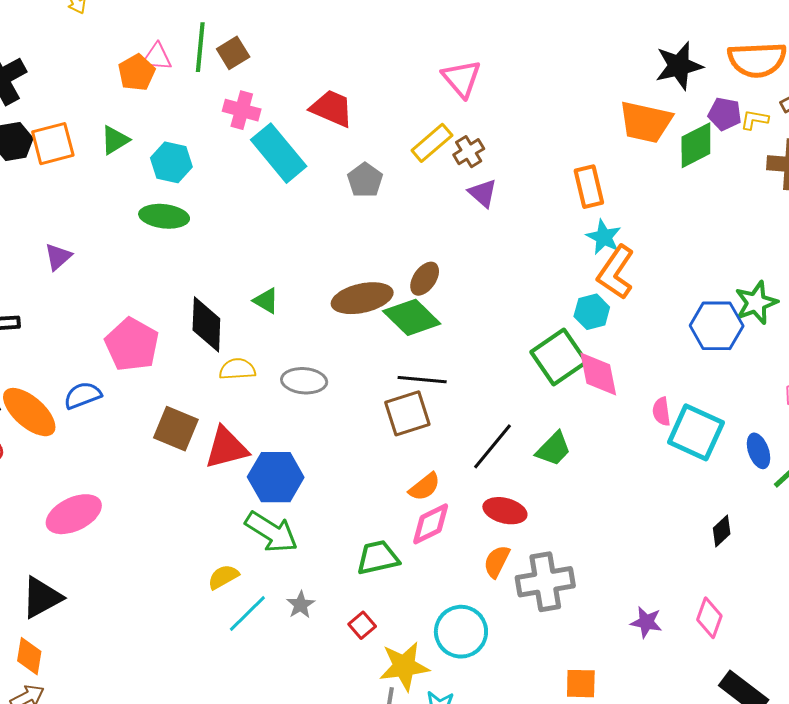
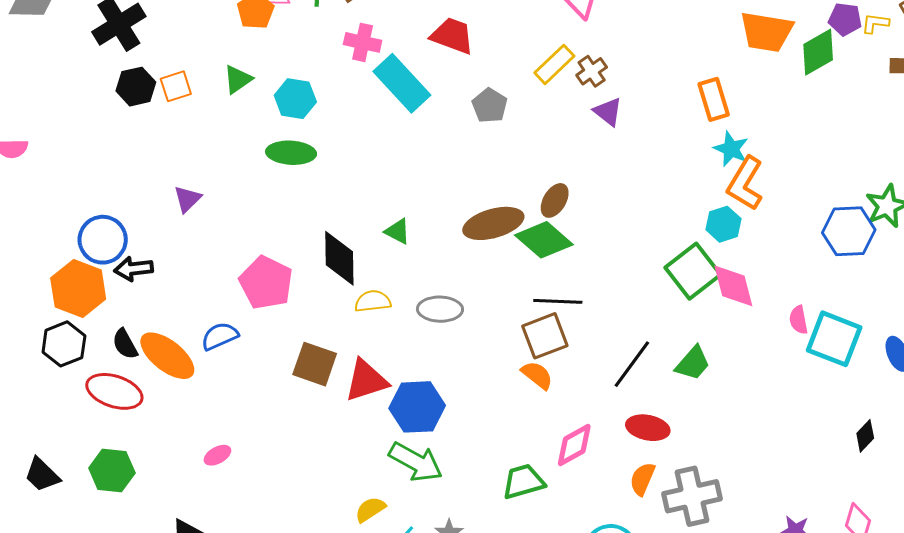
orange square: (53, 144) -> (176, 86), size x0.7
orange semicircle: (425, 487) -> (537, 375), moved, turned -100
pink ellipse: (74, 514) -> (217, 455), size x0.5

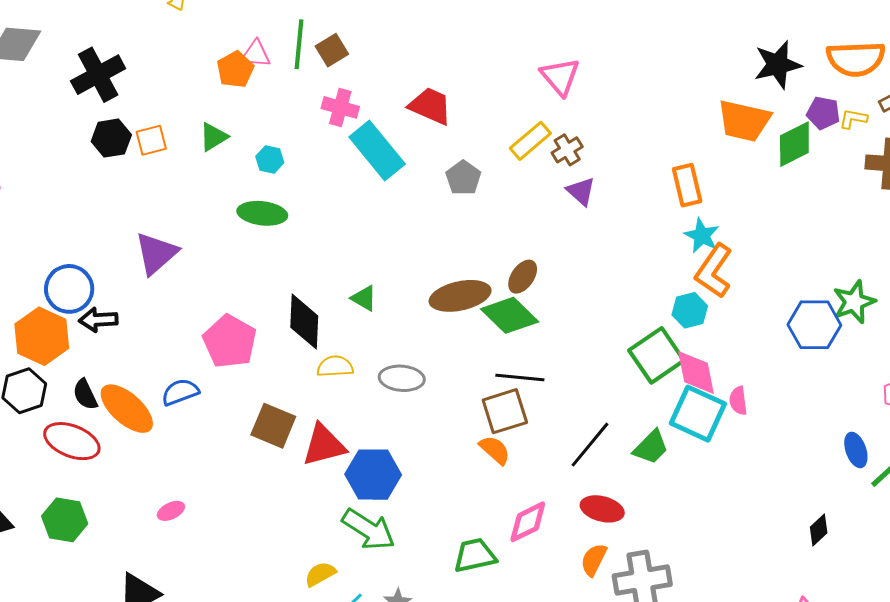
cyan hexagon: (295, 99) -> (270, 160), size x0.7
purple triangle: (187, 199) -> (156, 253), size x1.6
pink semicircle: (799, 320) -> (738, 401), moved
cyan square: (834, 339) -> (698, 414), moved

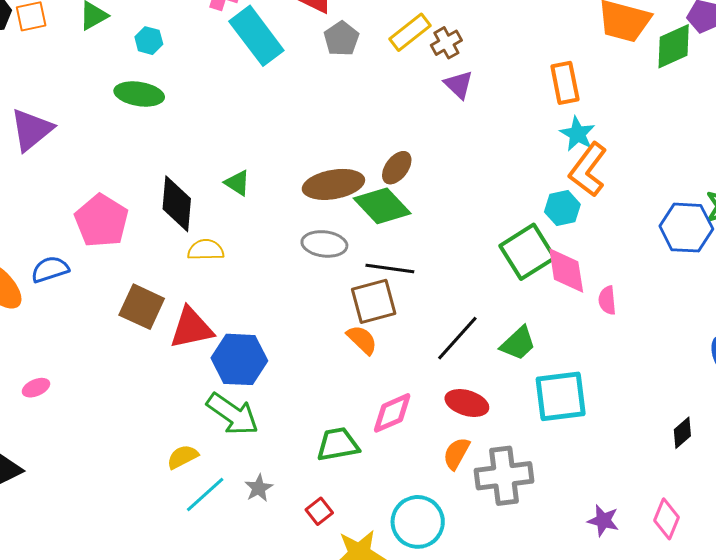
gray pentagon: (463, 178) -> (341, 39), moved
gray ellipse: (402, 378) -> (324, 244), moved
cyan square: (698, 414) -> (561, 396), moved, turned -34

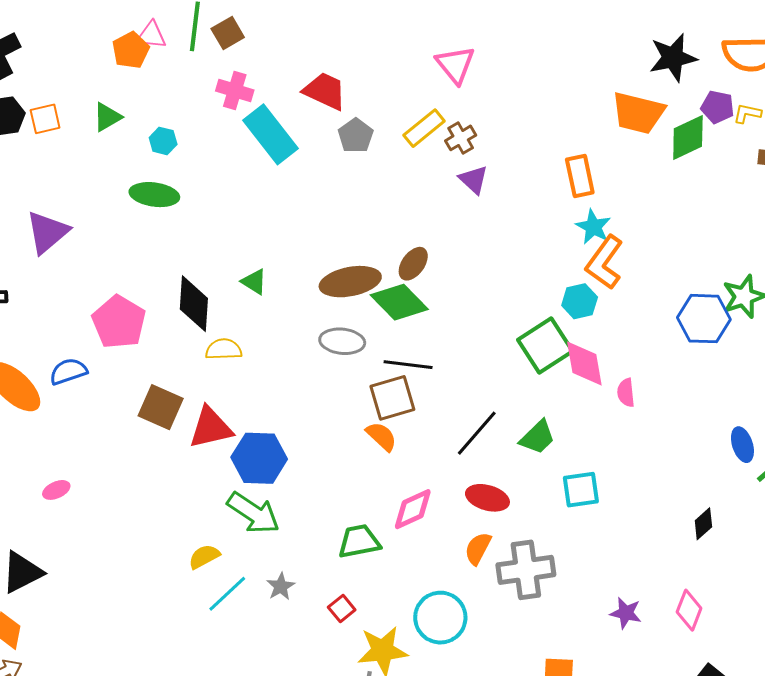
cyan square: (561, 396) -> (581, 490), size x0.7

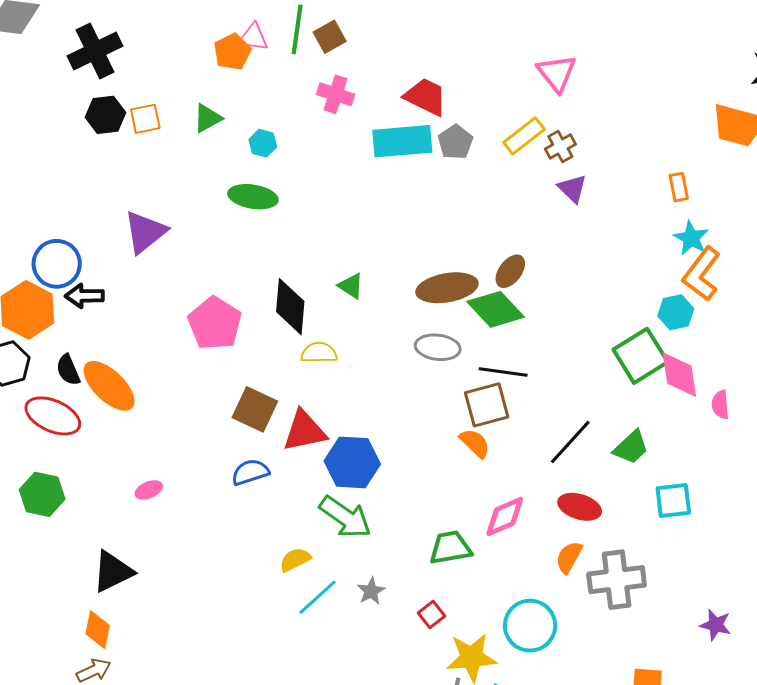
cyan rectangle: (271, 134) -> (402, 141), moved, turned -58
orange rectangle: (580, 176) -> (679, 187), size x0.7
blue semicircle: (68, 371) -> (250, 472), moved

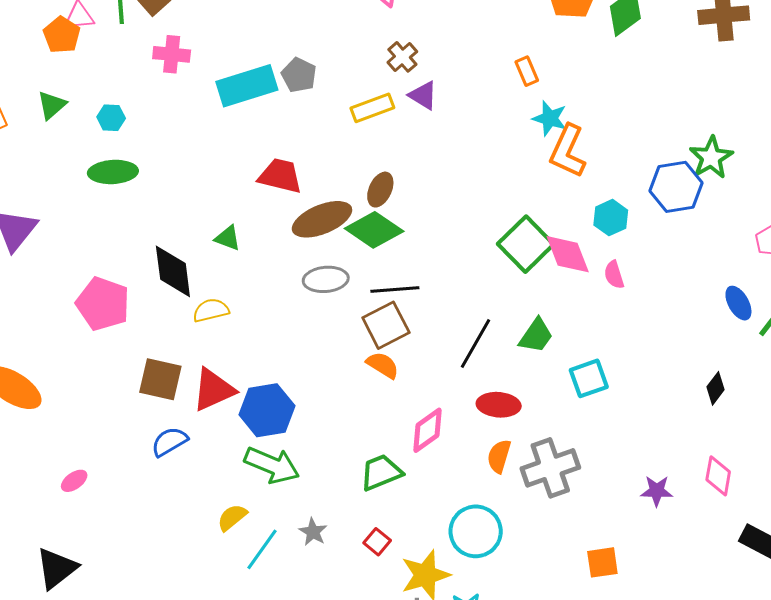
red trapezoid: (426, 97) -> (280, 176), moved
yellow rectangle: (524, 136) -> (372, 108), moved, turned 30
cyan hexagon: (676, 312) -> (611, 218), moved

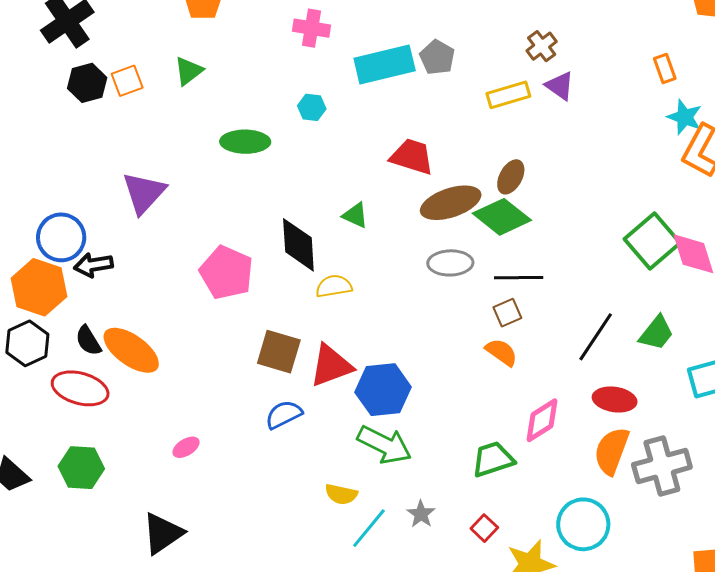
cyan hexagon: (111, 118) -> (312, 107), moved
brown square: (386, 325) -> (507, 313), size x0.6
orange semicircle: (499, 456) -> (612, 451), size x1.4
yellow semicircle: (232, 517) -> (341, 494), turned -132

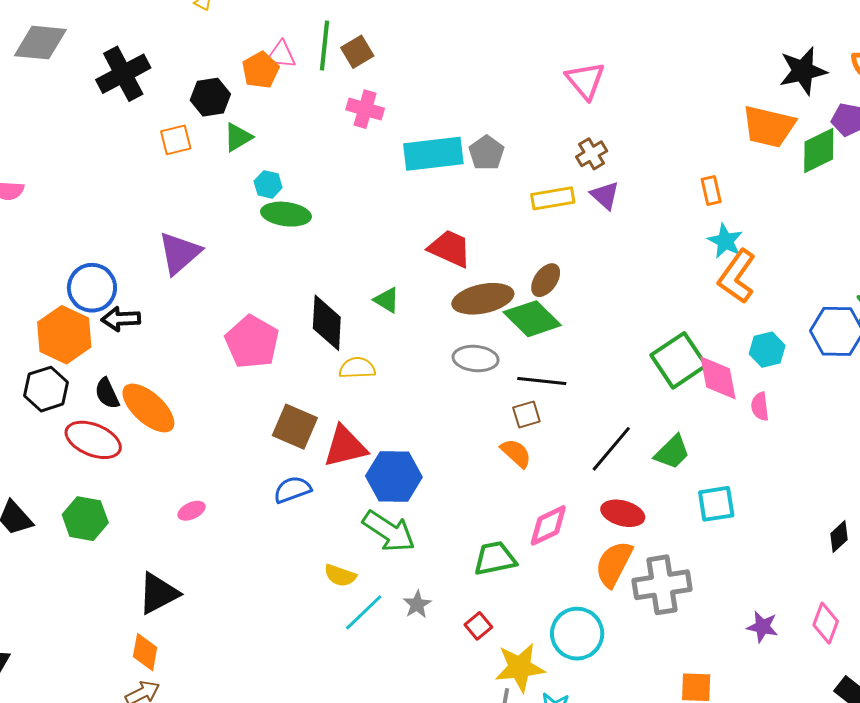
black hexagon: (87, 83) -> (210, 97), moved
cyan hexagon: (312, 107) -> (268, 184), moved

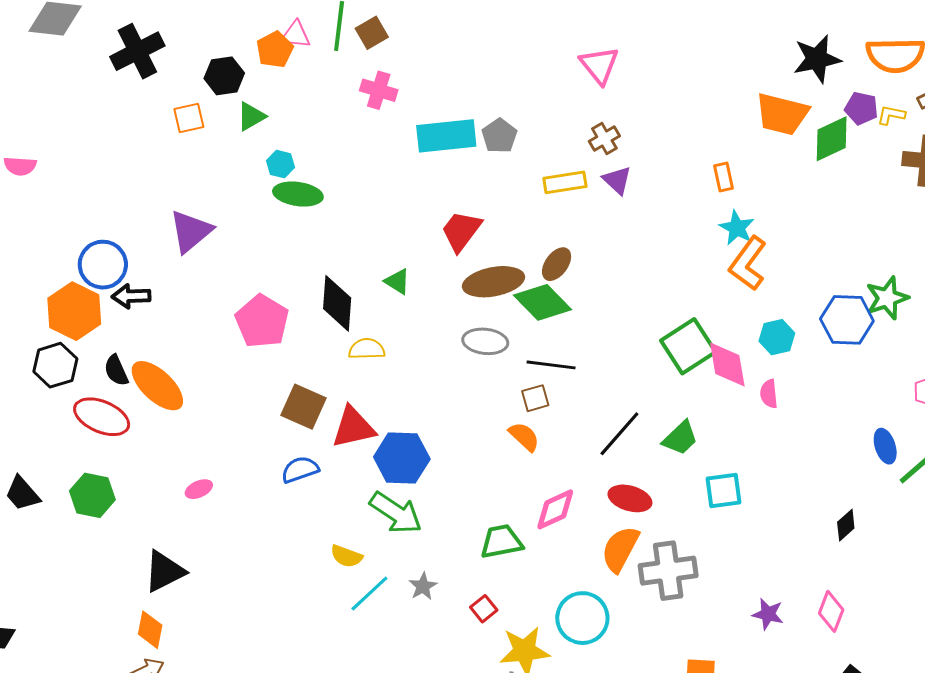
red trapezoid: (450, 248) -> (461, 231), turned -78

